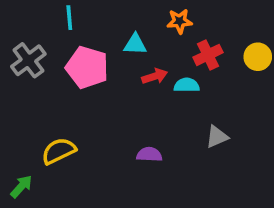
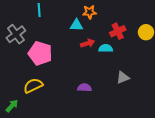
orange star: (180, 21) -> (90, 12), moved
pink pentagon: (87, 67) -> (40, 53), moved

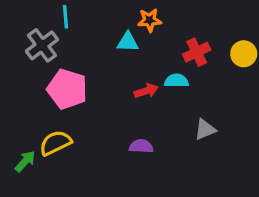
gray cross: (16, 34) -> (42, 45), moved
red arrow: (88, 43) -> (146, 91), moved
green arrow: (12, 106) -> (25, 161), moved

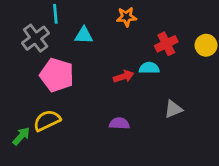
cyan triangle: (128, 42) -> (84, 35), moved

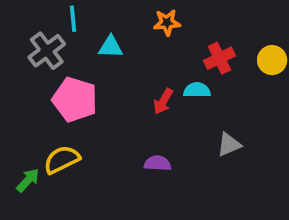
red arrow: (124, 76) -> (163, 101), turned 138

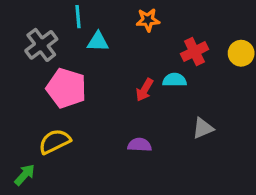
cyan line: (73, 19) -> (78, 17), moved
green arrow: (28, 180) -> (25, 175), moved

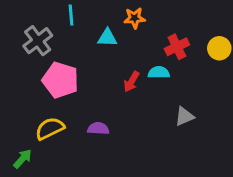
cyan triangle: (98, 42) -> (107, 38), moved
purple semicircle: (140, 145) -> (98, 128), moved

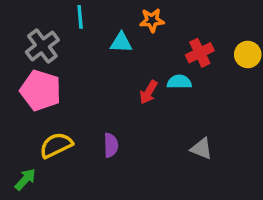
pink pentagon: (60, 80) -> (41, 90), moved
gray triangle: (184, 116) -> (202, 149), moved, turned 45
purple semicircle: (98, 128) -> (111, 145), turned 85

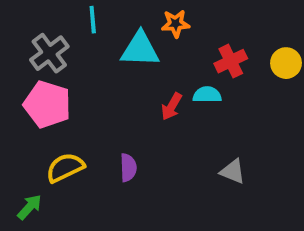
cyan triangle: (121, 43) -> (140, 49), size x1.5

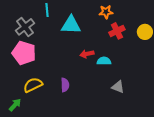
orange star: (176, 24) -> (106, 12), moved
cyan semicircle: (207, 95) -> (104, 61), moved
red arrow: (172, 106) -> (87, 54), turned 48

